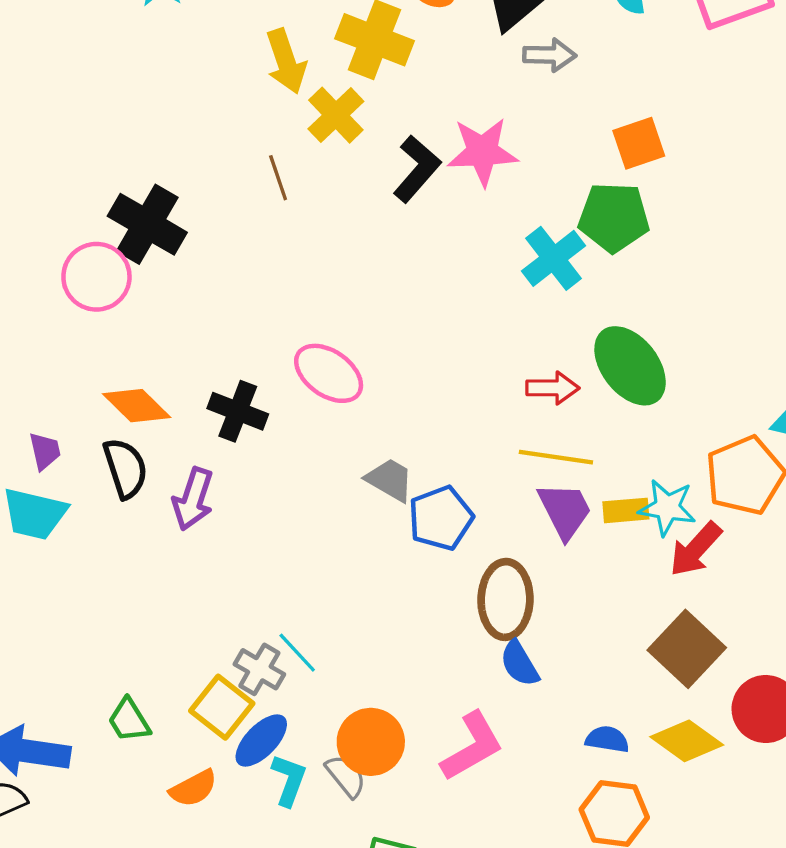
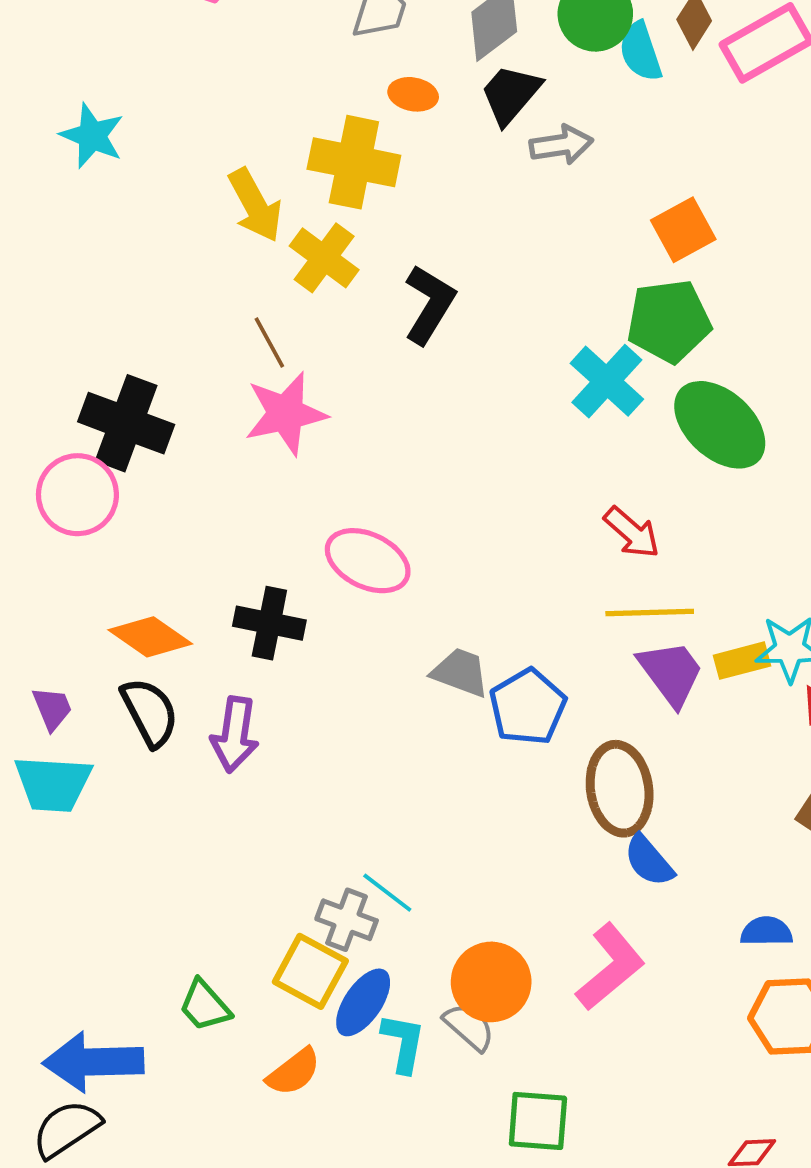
pink star: (482, 152) -> (286, 414), moved
green ellipse: (630, 366) -> (720, 425), moved
red arrow: (553, 388) -> (632, 532), turned 51

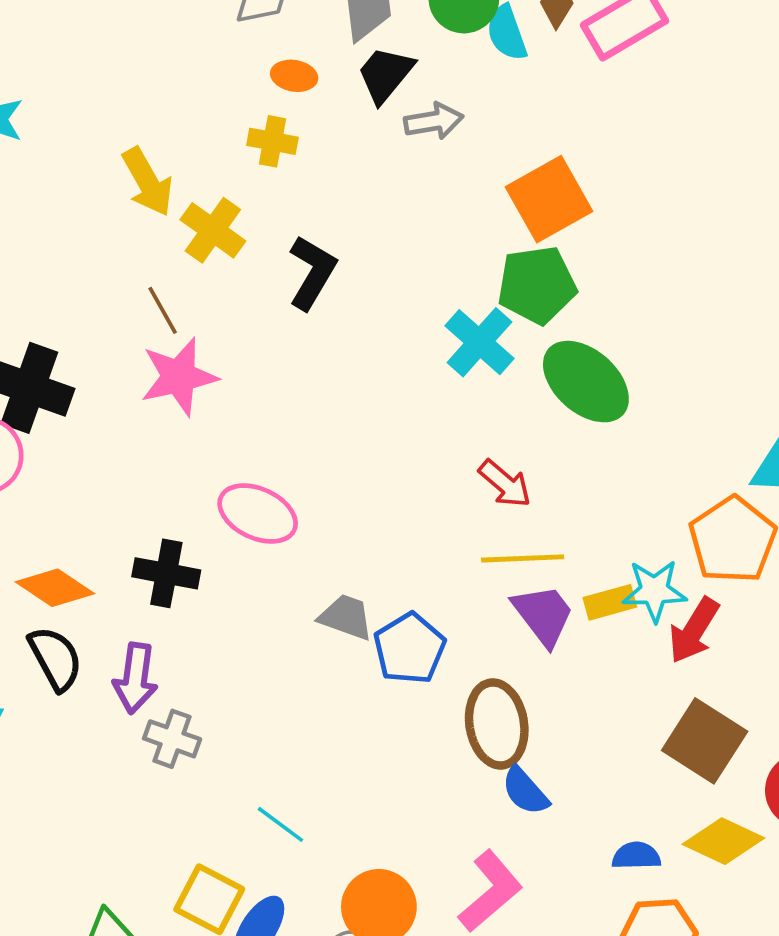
yellow cross: (354, 162) -> (272, 141), moved, size x0.6
orange square: (683, 230) -> (549, 199), size x1.4
gray cross: (347, 920) -> (172, 739), moved

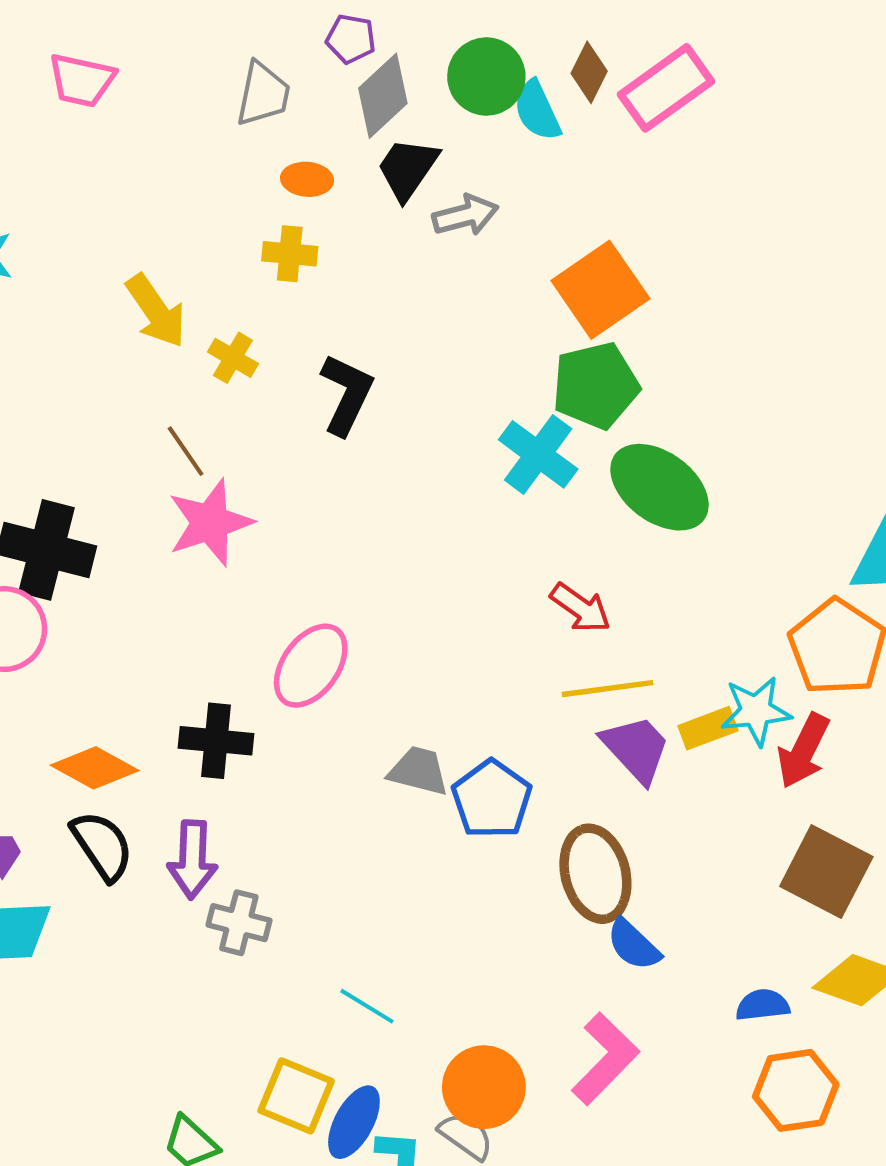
yellow cross: (213, 230) -> (233, 358), size x0.7
pink ellipse: (258, 514) -> (311, 666), turned -74

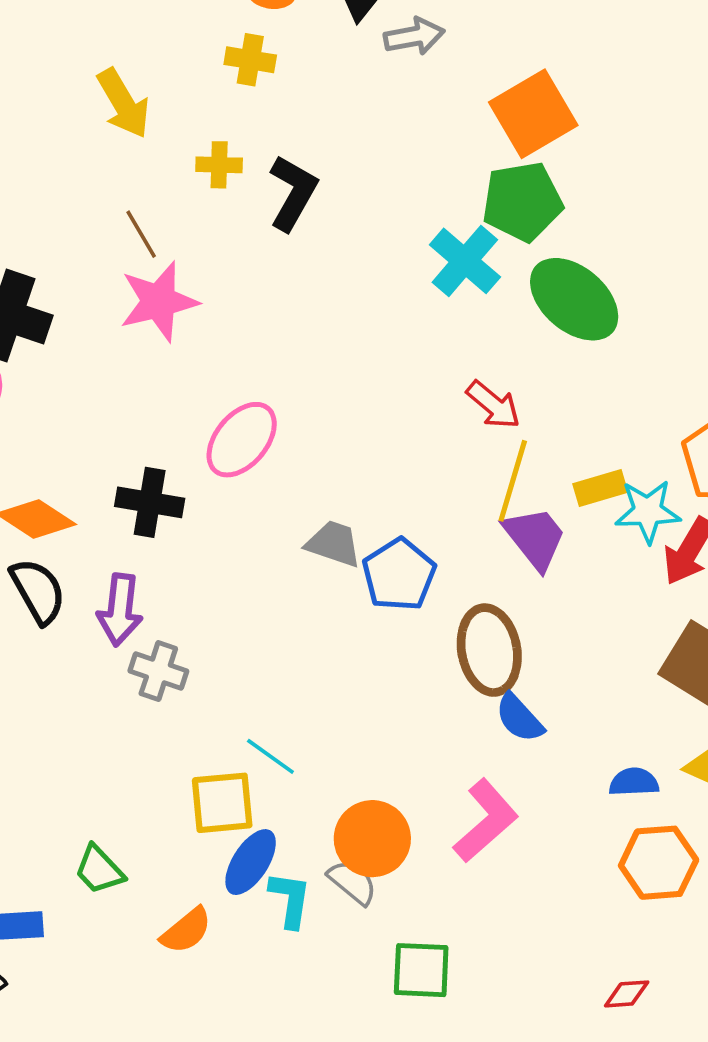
yellow cross: (233, 358) -> (219, 165), moved, turned -33
yellow line: (607, 689) -> (513, 481), turned -70
yellow rectangle: (708, 728) -> (600, 488), moved
yellow square: (296, 1096) -> (222, 803), moved, turned -32

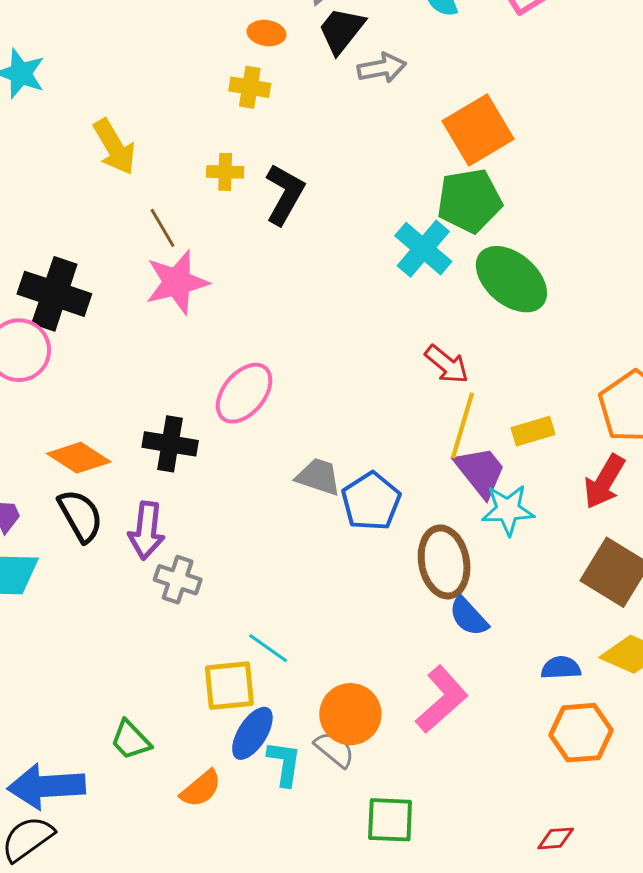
yellow arrow: (123, 103) -> (114, 147), moved
cyan star: (648, 511) -> (508, 510), moved

